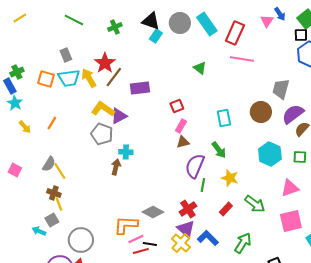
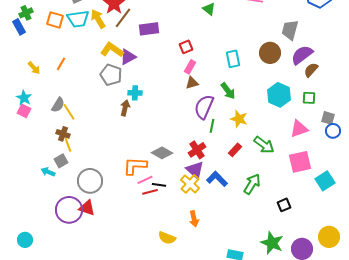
cyan star: (15, 103) -> (24, 98), moved

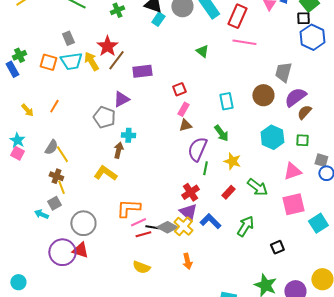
yellow L-shape: (112, 50) -> (105, 173), moved
gray diamond: (162, 153) -> (167, 227), moved
yellow semicircle: (167, 238) -> (141, 267), moved

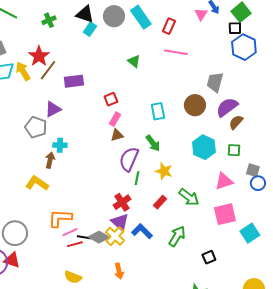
red rectangle: (237, 16) -> (169, 26), size x0.7

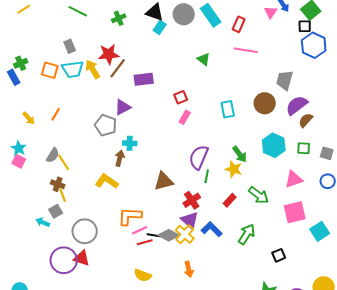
red star: (39, 56) -> (109, 54), turned 30
brown triangle: (117, 135) -> (164, 181), moved, size x1.5
green arrow: (153, 143) -> (240, 154), moved
gray square: (253, 170) -> (327, 153), moved

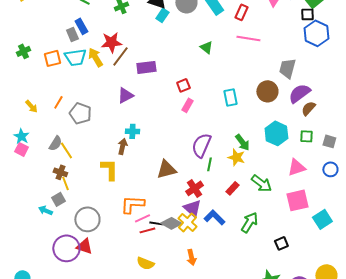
orange square: (50, 70) -> (52, 58), turned -30
blue rectangle: (14, 77) -> (81, 26), moved
gray pentagon: (106, 125) -> (80, 113), moved
yellow L-shape: (107, 181) -> (109, 169), turned 55

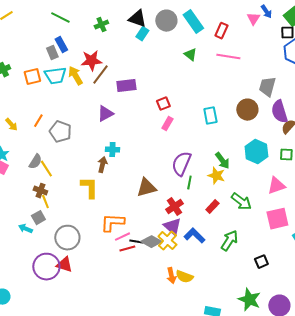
green triangle: (206, 47) -> (190, 55), moved
purple semicircle: (299, 93) -> (279, 112), turned -70
yellow semicircle: (145, 263) -> (184, 277), moved

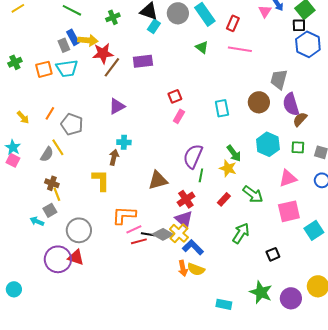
yellow arrow: (75, 76) -> (88, 40), moved, turned 126
purple rectangle: (126, 86) -> (143, 61), moved
yellow line: (46, 169) -> (58, 147), moved
blue L-shape: (194, 236) -> (193, 247), moved

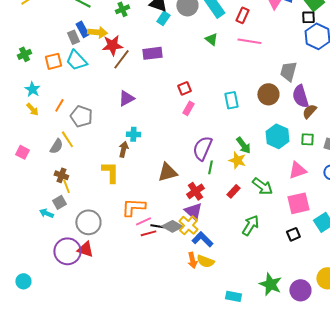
cyan trapezoid: (67, 68) -> (76, 60), turned 55
cyan star: (13, 147) -> (32, 89), moved
black square: (273, 254) -> (293, 234), moved

